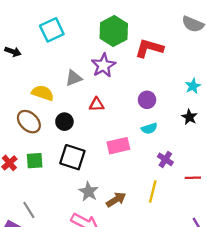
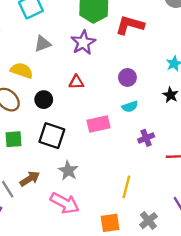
gray triangle: (74, 78) -> (43, 44), moved
purple cross: (165, 159) -> (146, 138), turned 35
yellow line: (153, 192) -> (126, 187), moved
brown arrow: (116, 200) -> (30, 179), moved

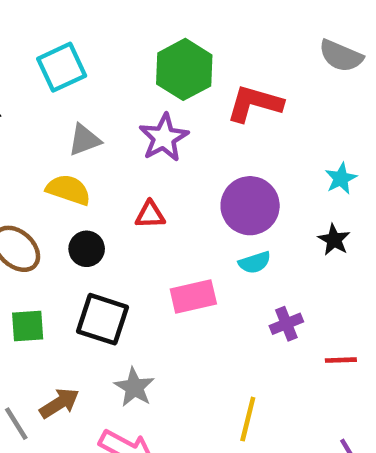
yellow semicircle: (22, 70) -> (68, 190), moved
purple circle: (127, 77) -> (250, 206), size x1.6

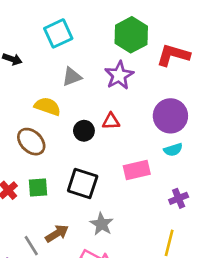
yellow semicircle: (68, 190) -> (47, 106), moved
black circle: (87, 249) -> (84, 131), moved
purple cross: (286, 324) -> (179, 198), moved

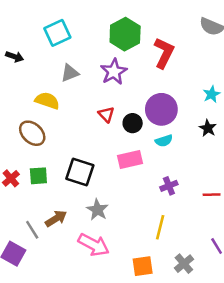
red L-shape: (173, 55) -> (164, 53), turned 100
red triangle: (111, 121) -> (106, 114), turned 48
black circle: (84, 131) -> (133, 123), moved

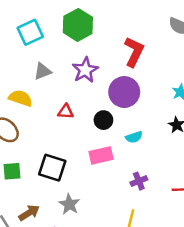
green hexagon: (125, 34) -> (78, 25), moved
purple circle: (161, 109) -> (124, 92), moved
red triangle: (106, 114) -> (66, 112), moved, turned -42

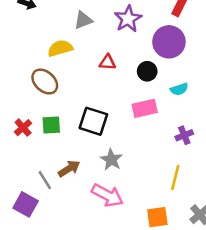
yellow semicircle: (21, 98) -> (60, 48), turned -35

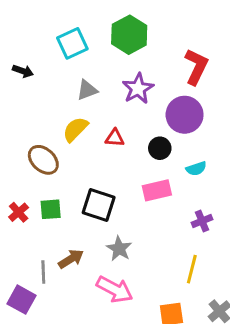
yellow semicircle: (60, 48) -> (75, 129), moved, turned -30
gray line: (45, 180) -> (43, 272), turned 30

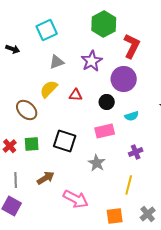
green hexagon: (129, 35) -> (104, 24), moved
gray star: (119, 249) -> (97, 163), moved
gray line: (43, 272) -> (16, 180), moved

